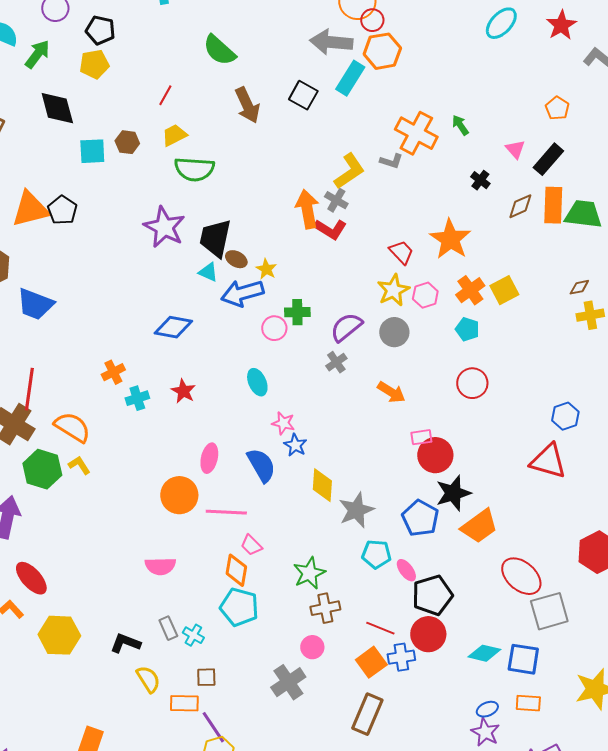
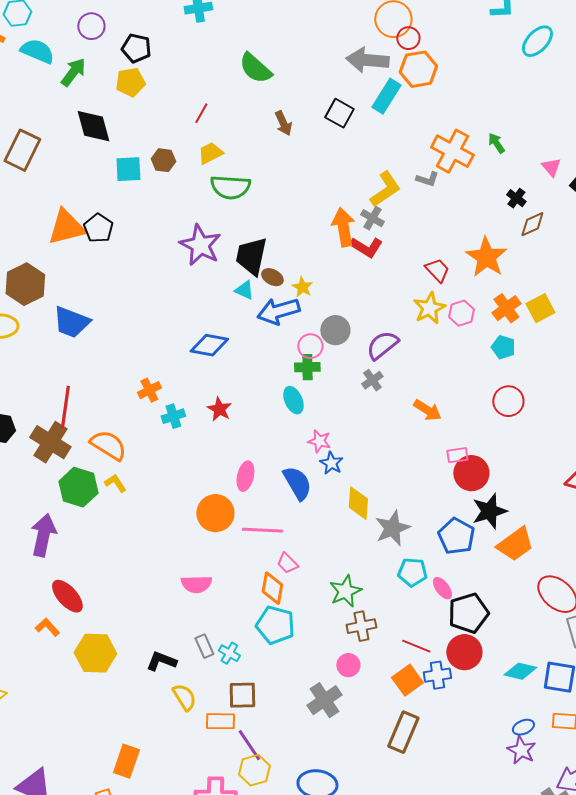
brown arrow: (247, 105) -> (283, 123), size x0.7
brown diamond: (520, 206) -> (532, 224), moved
green cross: (297, 312) -> (307, 367), moved
gray circle: (394, 332) -> (335, 330), moved
brown square: (206, 677) -> (242, 695), size x1.4

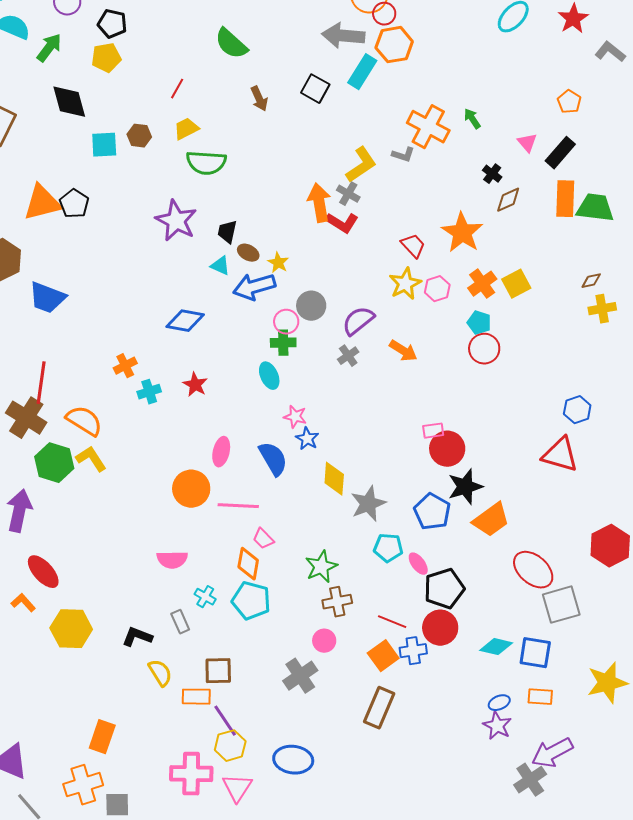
black trapezoid: (251, 256) -> (227, 232), size x0.6
red circle: (508, 401) -> (484, 349), moved
orange arrow: (427, 410) -> (403, 351), moved
yellow L-shape: (115, 483) -> (91, 459), size x1.4
cyan cross: (229, 653) -> (205, 597), moved

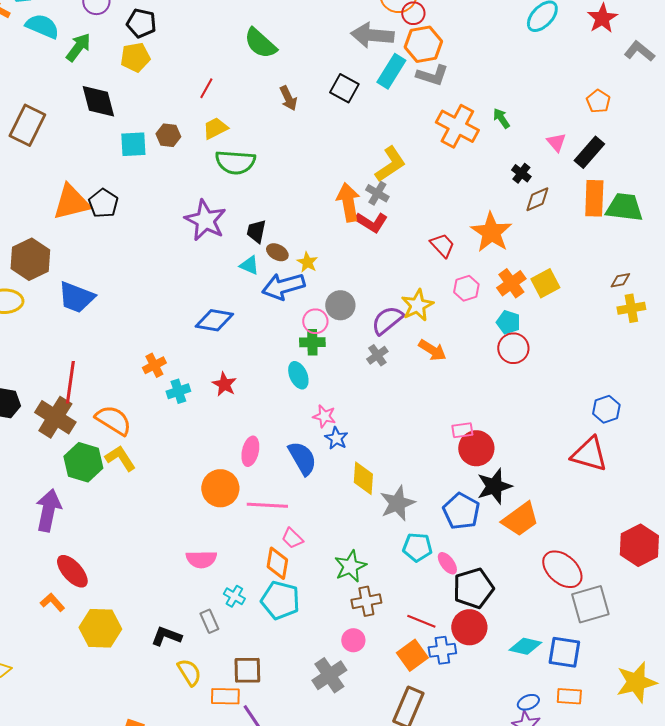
gray L-shape: (403, 155) -> (432, 75), moved, size x1.4
yellow star: (405, 284) -> (417, 305), moved

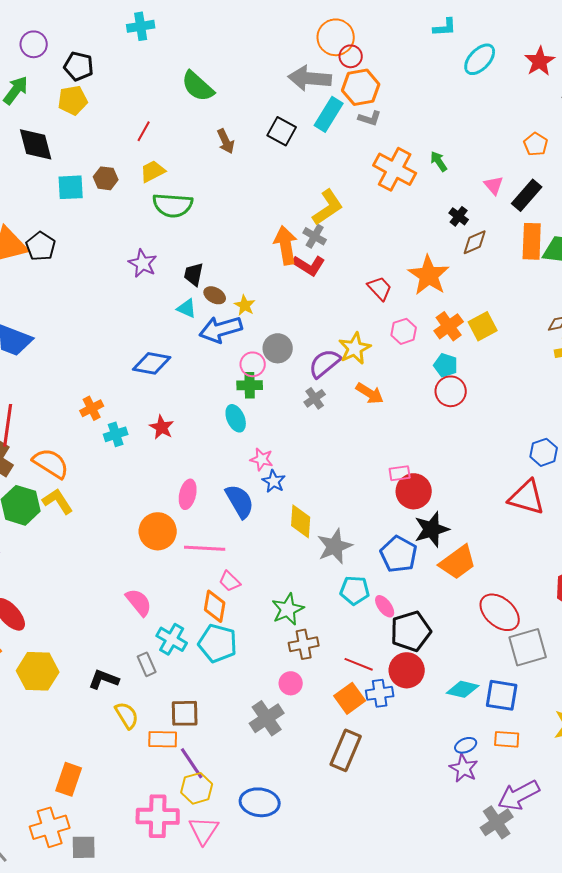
gray L-shape: (432, 75) -> (370, 118), size x0.7
purple star: (205, 220) -> (143, 263), size x0.7
pink semicircle: (201, 559) -> (139, 602), turned -128
cyan cross: (234, 596) -> (172, 639), size x1.4

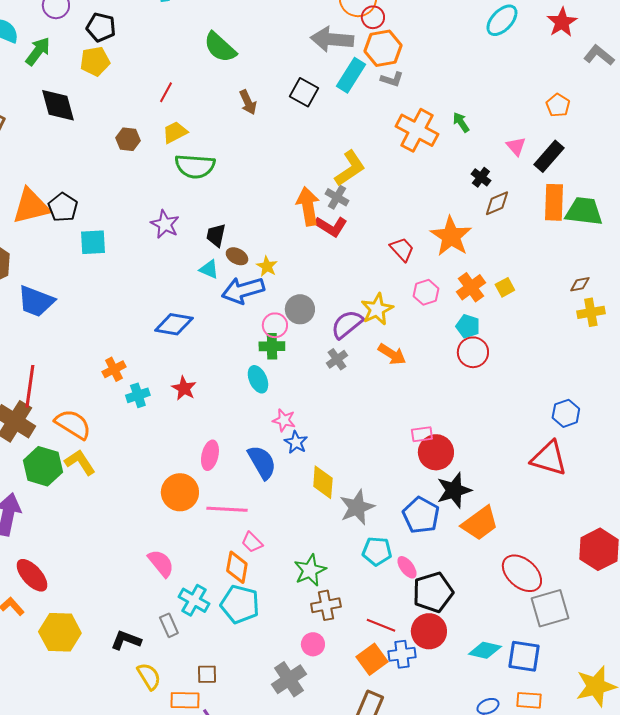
cyan square: (71, 187) -> (93, 242), moved
yellow square: (483, 326) -> (505, 287), size x0.7
brown square: (185, 713) -> (207, 674), size x0.7

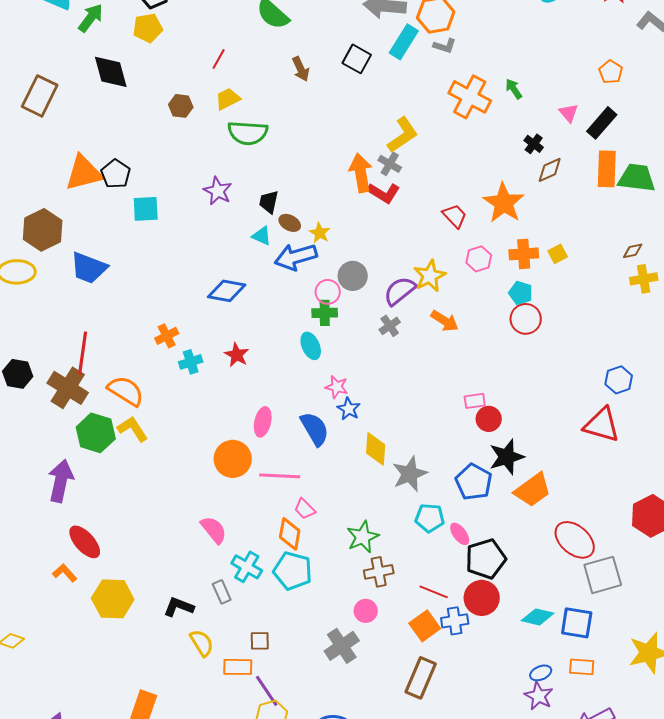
orange cross: (471, 287) -> (524, 254), turned 32
red circle: (436, 452) -> (489, 419), size x0.7

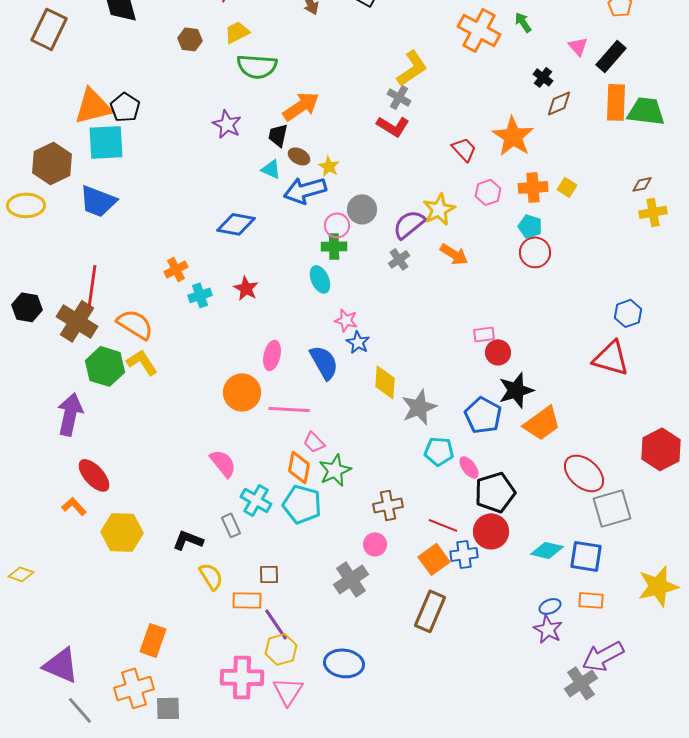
orange arrow: (361, 173) -> (301, 106), moved, turned 66
cyan square: (146, 209) -> (106, 142), moved, size x1.4
yellow square: (558, 254) -> (567, 187), turned -30
green star: (363, 537) -> (335, 470), moved

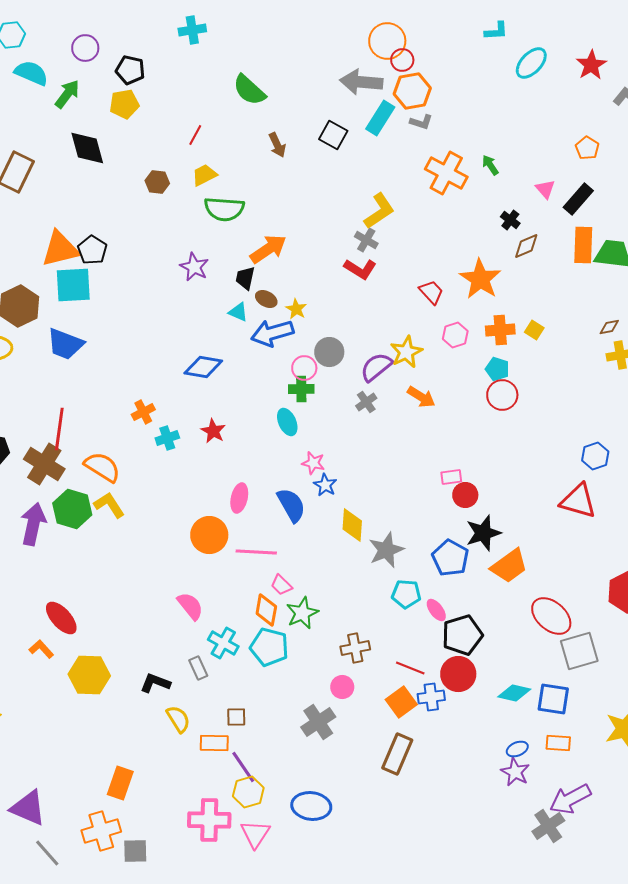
purple arrow: (70, 414) -> (33, 524), moved

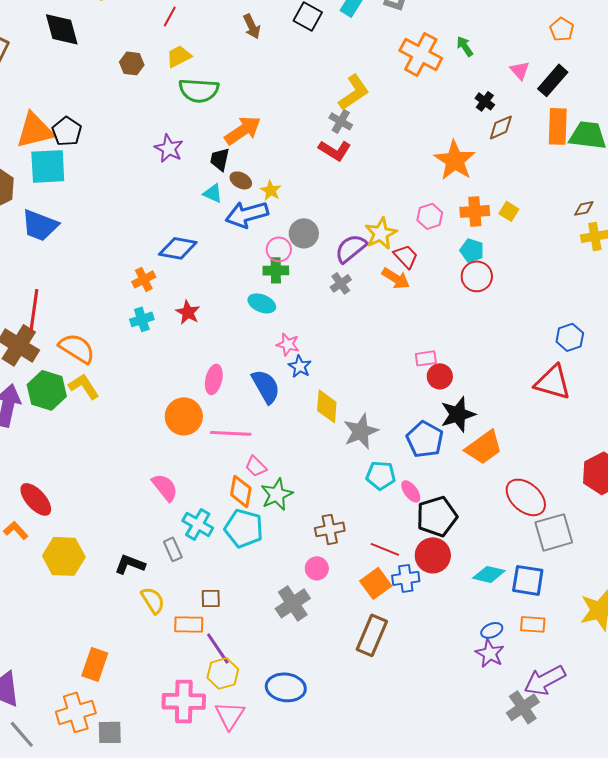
red trapezoid: (431, 292) -> (406, 256), moved
orange cross: (143, 412) -> (144, 279), moved
cyan ellipse: (287, 422) -> (262, 303), turned -44

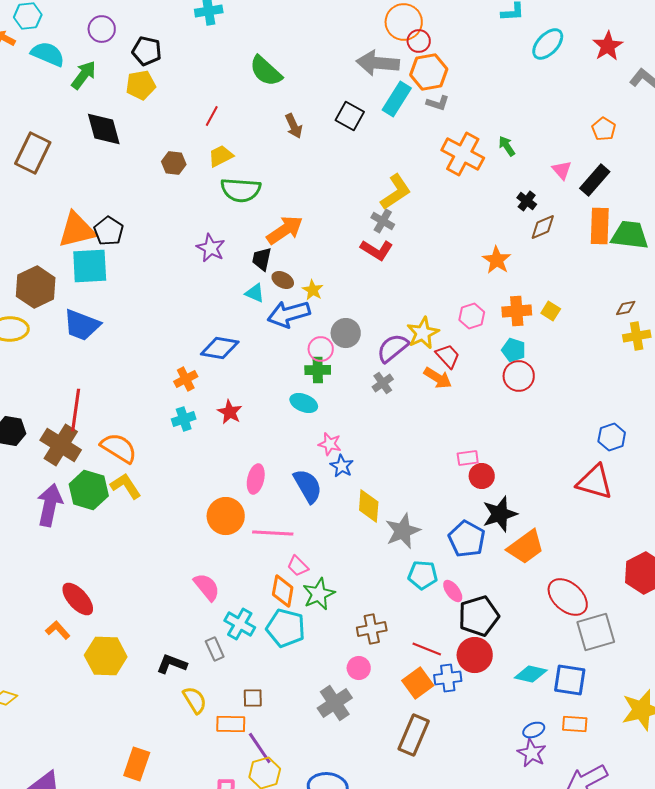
orange star: (455, 160) -> (497, 260), size x0.7

